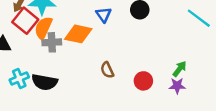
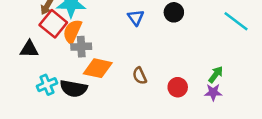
orange diamond: (78, 34) -> (98, 68), moved

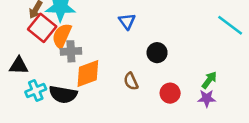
black circle: (174, 12) -> (157, 53), moved
black triangle: (29, 49) -> (19, 66), moved
orange diamond: (98, 68) -> (88, 74), turned -32

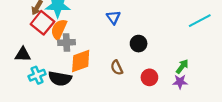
cyan line: (230, 25) -> (200, 21), turned -65

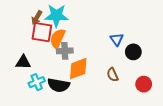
blue triangle: (113, 17) -> (117, 39), moved
red square: (42, 23) -> (42, 32), turned -30

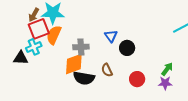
red square: (42, 32) -> (39, 29), turned -30
gray cross: (65, 51) -> (81, 47), moved
cyan cross: (37, 82) -> (34, 47), moved
black semicircle: (59, 85) -> (84, 78), moved

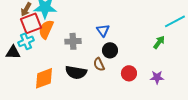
black circle: (127, 48) -> (110, 50), moved
orange diamond: (74, 64) -> (44, 78), moved
green arrow: (167, 69) -> (159, 42), moved

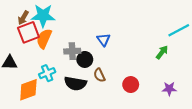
cyan cross: (26, 41) -> (47, 73), moved
black circle: (110, 50) -> (85, 59), moved
purple star: (157, 77) -> (169, 89), moved
orange diamond: (44, 78) -> (28, 90), moved

